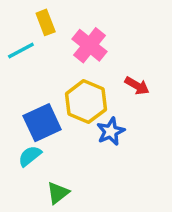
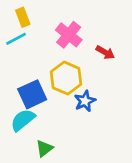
yellow rectangle: (46, 22) -> (23, 17), moved
red arrow: (137, 86) -> (105, 52), moved
cyan semicircle: (30, 156) -> (23, 120), size x1.4

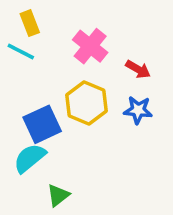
cyan line: (16, 39) -> (21, 51), turned 55
blue star: (85, 101) -> (138, 110), moved, turned 30

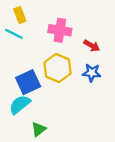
pink cross: (90, 46) -> (60, 30), turned -30

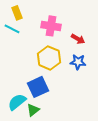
blue square: (28, 82) -> (38, 87), moved
cyan semicircle: (20, 105) -> (17, 102), moved

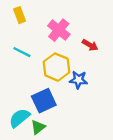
pink cross: (51, 26) -> (59, 30), turned 30
cyan line: (12, 29) -> (22, 52), moved
blue star: (78, 62) -> (78, 80), moved

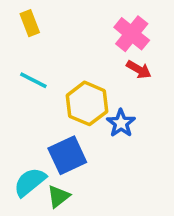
pink cross: (59, 30) -> (132, 34), moved
blue star: (78, 80) -> (121, 123), turned 30

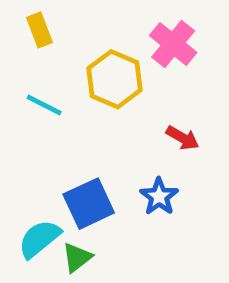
red arrow: (139, 70) -> (183, 138), moved
yellow hexagon: (87, 103) -> (114, 79), moved
blue star: (121, 123) -> (159, 197), moved

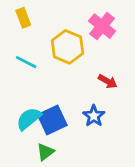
cyan semicircle: (39, 239) -> (29, 119), moved

